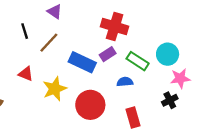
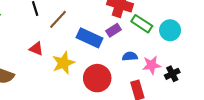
green rectangle: (138, 61) -> (142, 24), moved
pink star: (180, 78) -> (152, 65), moved

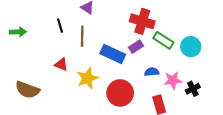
brown line: (58, 19) -> (82, 36), turned -42

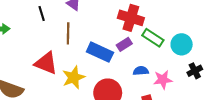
black line: (60, 26) -> (42, 14), moved
red triangle: (61, 65) -> (46, 63), size x1.6
black cross: (193, 89) -> (195, 71), moved

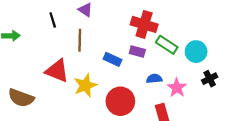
purple rectangle: (124, 44) -> (137, 52), turned 48
blue rectangle: (100, 52) -> (112, 59), size x0.7
pink star: (163, 80) -> (177, 88), turned -30

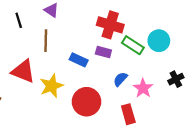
cyan circle: (196, 52) -> (159, 41), moved
blue semicircle: (154, 79) -> (120, 79), turned -42

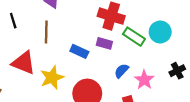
black line: (19, 20) -> (13, 21), moved

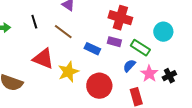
brown line: (46, 32) -> (63, 32), turned -54
green rectangle: (134, 37) -> (140, 48), moved
black cross: (177, 71) -> (169, 76), moved

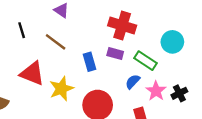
blue rectangle: (92, 49) -> (89, 62), turned 49

